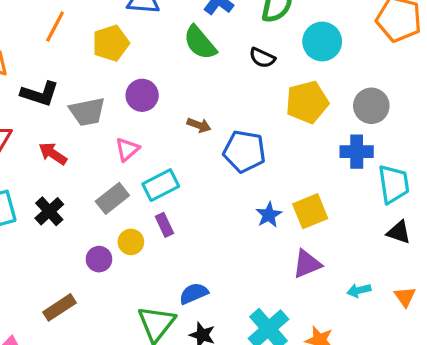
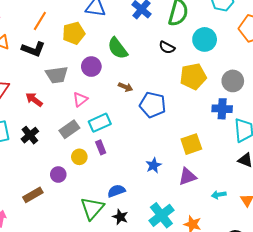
green semicircle: (200, 43) -> (118, 48), moved
black L-shape: (40, 94) -> (33, 49), moved
blue star: (269, 215) -> (154, 165), moved
purple circle: (99, 259) -> (58, 175), moved

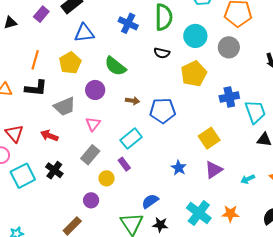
gray circle: (233, 81) -> (229, 47), moved
cyan rectangle: (100, 123) -> (131, 139), moved

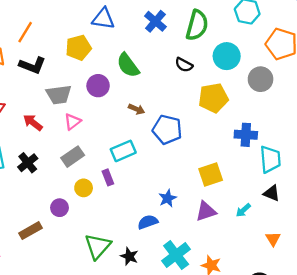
orange line: (35, 60) -> (25, 32), moved
pink triangle: (93, 124) -> (72, 122), moved
cyan arrow: (248, 179) -> (243, 210), moved, turned -32
blue semicircle: (150, 201) -> (148, 222), moved

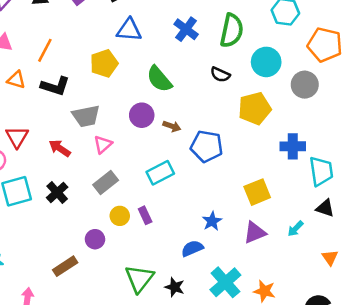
purple circle: (98, 86) -> (142, 115), moved
purple rectangle: (108, 177) -> (145, 215), moved

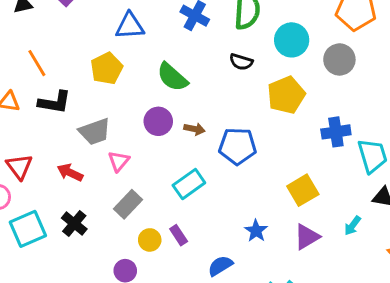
orange line: (45, 50) -> (37, 63), turned -50
blue semicircle: (192, 248) -> (220, 266), moved

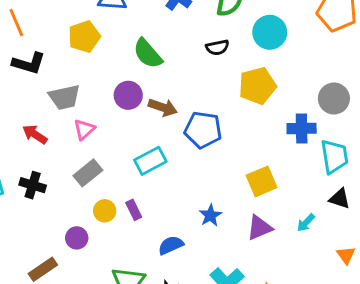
gray circle: (339, 59) -> (334, 99), moved
black semicircle: (241, 62) -> (217, 47), turned -35
brown arrow: (194, 129) -> (163, 107), size x1.4
black cross: (74, 224) -> (33, 185), turned -30

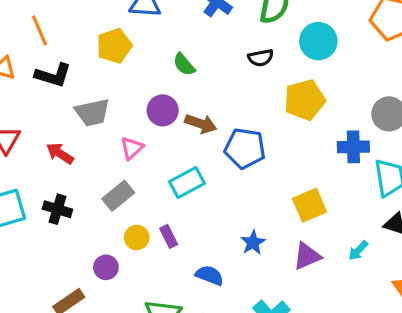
green semicircle: (148, 54) -> (184, 64), size x0.7
pink triangle: (84, 129) -> (132, 148), moved
blue semicircle: (171, 245) -> (209, 275), turned 45

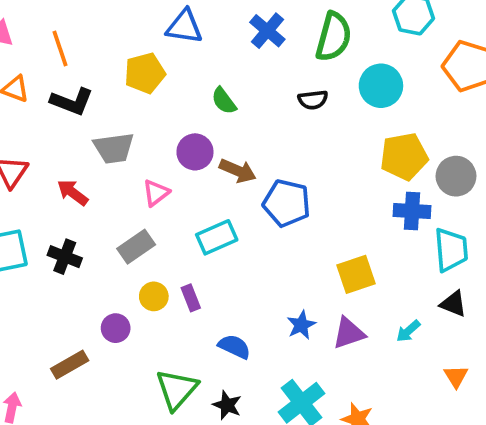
yellow pentagon: (305, 100) -> (404, 156), moved
blue star: (253, 243) -> (301, 325), moved

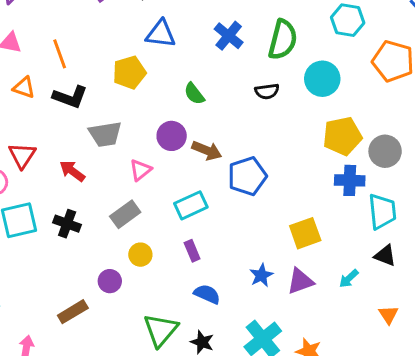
blue pentagon: (287, 203) -> (247, 176), turned -30
purple rectangle: (191, 298) -> (192, 251), moved

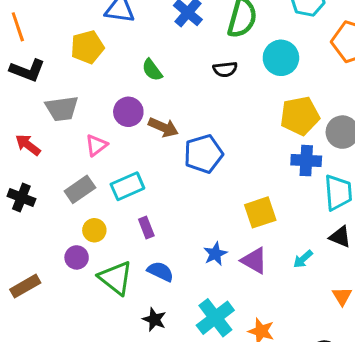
cyan rectangle: (191, 205) -> (127, 186), moved
purple circle: (110, 281) -> (77, 257), moved
purple triangle: (300, 281) -> (254, 261), turned 48
green triangle: (161, 330) -> (116, 278), moved, turned -33

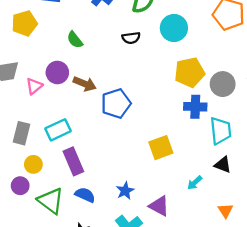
pink triangle: (96, 145) -> (34, 86), moved
gray rectangle: (80, 189) -> (22, 133), turned -40
purple rectangle: (146, 228) -> (73, 161), size x1.6
blue star: (215, 254) -> (125, 191), moved
purple triangle: (254, 261) -> (159, 206), moved

